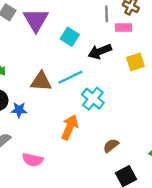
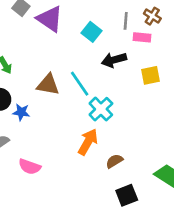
purple triangle: (36, 20) -> (50, 19), turned -32
cyan square: (70, 37) -> (91, 32), moved
cyan line: (70, 77) -> (80, 84), turned 75
orange arrow: (70, 127) -> (88, 142), moved

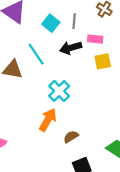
gray line: (126, 21) -> (74, 21), moved
pink rectangle: (142, 37) -> (95, 39), moved
cyan line: (80, 84) -> (36, 54), moved

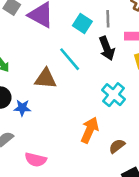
black arrow: (71, 48) -> (107, 48), turned -90
cyan cross: (59, 91) -> (114, 95), moved

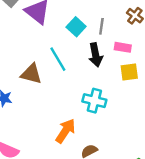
cyan cross: (114, 95) -> (94, 101), turned -35

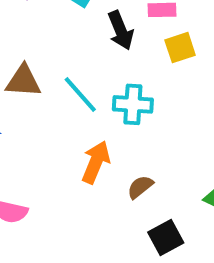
cyan line: (58, 59) -> (80, 94), moved

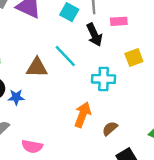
yellow square: (180, 48) -> (134, 58), moved
cyan line: (80, 94) -> (65, 56), moved

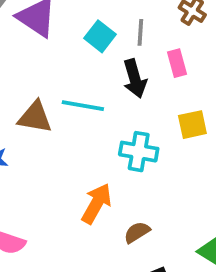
pink rectangle: (119, 21) -> (177, 63), turned 70
cyan line: (65, 56) -> (83, 106), turned -45

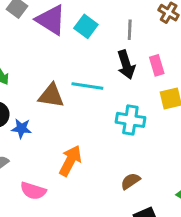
cyan square: (100, 36) -> (86, 26), moved
pink rectangle: (177, 63) -> (157, 65), moved
orange arrow: (97, 204) -> (70, 161), moved

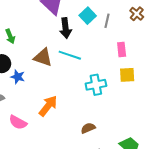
cyan square: (86, 26) -> (88, 16), moved
black arrow: (126, 65) -> (66, 28), moved
cyan cross: (130, 120) -> (96, 85), turned -30

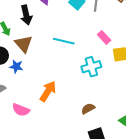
black arrow: (66, 28) -> (26, 15), moved
pink rectangle: (122, 50) -> (104, 37), moved, turned -32
brown triangle: (43, 57) -> (24, 44), moved, turned 36

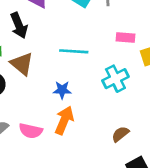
pink rectangle: (104, 37) -> (126, 38), turned -32
blue star: (16, 67) -> (62, 90), moved
pink semicircle: (21, 110) -> (31, 131), moved

